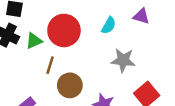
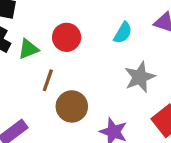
red circle: (64, 30) -> (67, 37), size x0.7
gray star: (123, 60) -> (140, 77), turned -30

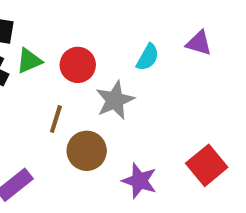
green triangle: (28, 49) -> (29, 61), moved
gray star: (140, 77) -> (115, 100), moved

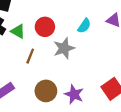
green triangle: (29, 61) -> (18, 31), moved, turned 48
brown circle: (87, 151) -> (46, 91), moved

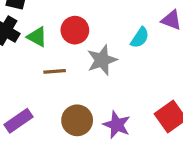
cyan semicircle: (84, 26) -> (140, 38), moved
brown line: (30, 56) -> (55, 71), turned 64

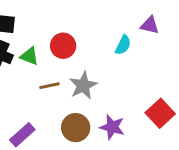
gray star: (102, 60) -> (83, 86), moved

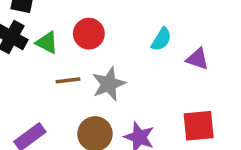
purple triangle: (150, 25) -> (197, 59), moved
red square: (160, 113) -> (199, 126), turned 32

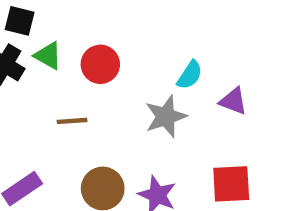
green triangle: (47, 43) -> (48, 56), moved
gray star: (109, 84) -> (166, 116), moved

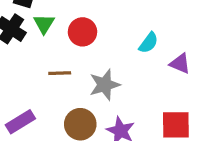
green triangle: (48, 56) -> (44, 24), turned 30
gray star: (166, 116) -> (105, 85), moved

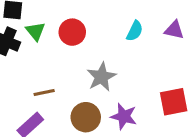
purple triangle: (180, 64) -> (174, 30), moved
brown line: (60, 73) -> (44, 93), moved

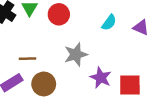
purple star: (124, 116) -> (101, 78), moved
brown circle: (86, 117) -> (44, 84), moved

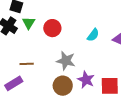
gray star: (76, 54) -> (66, 61), turned 30
brown circle: (44, 84) -> (63, 86), moved

